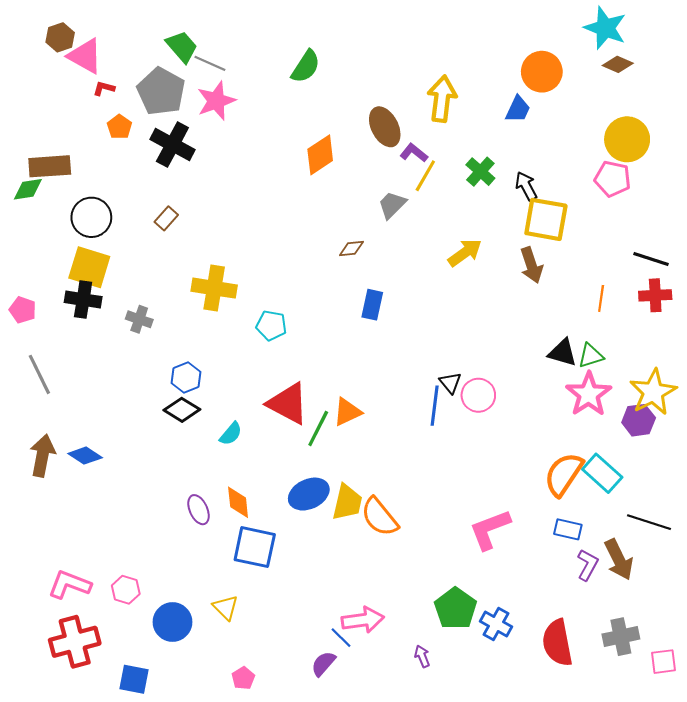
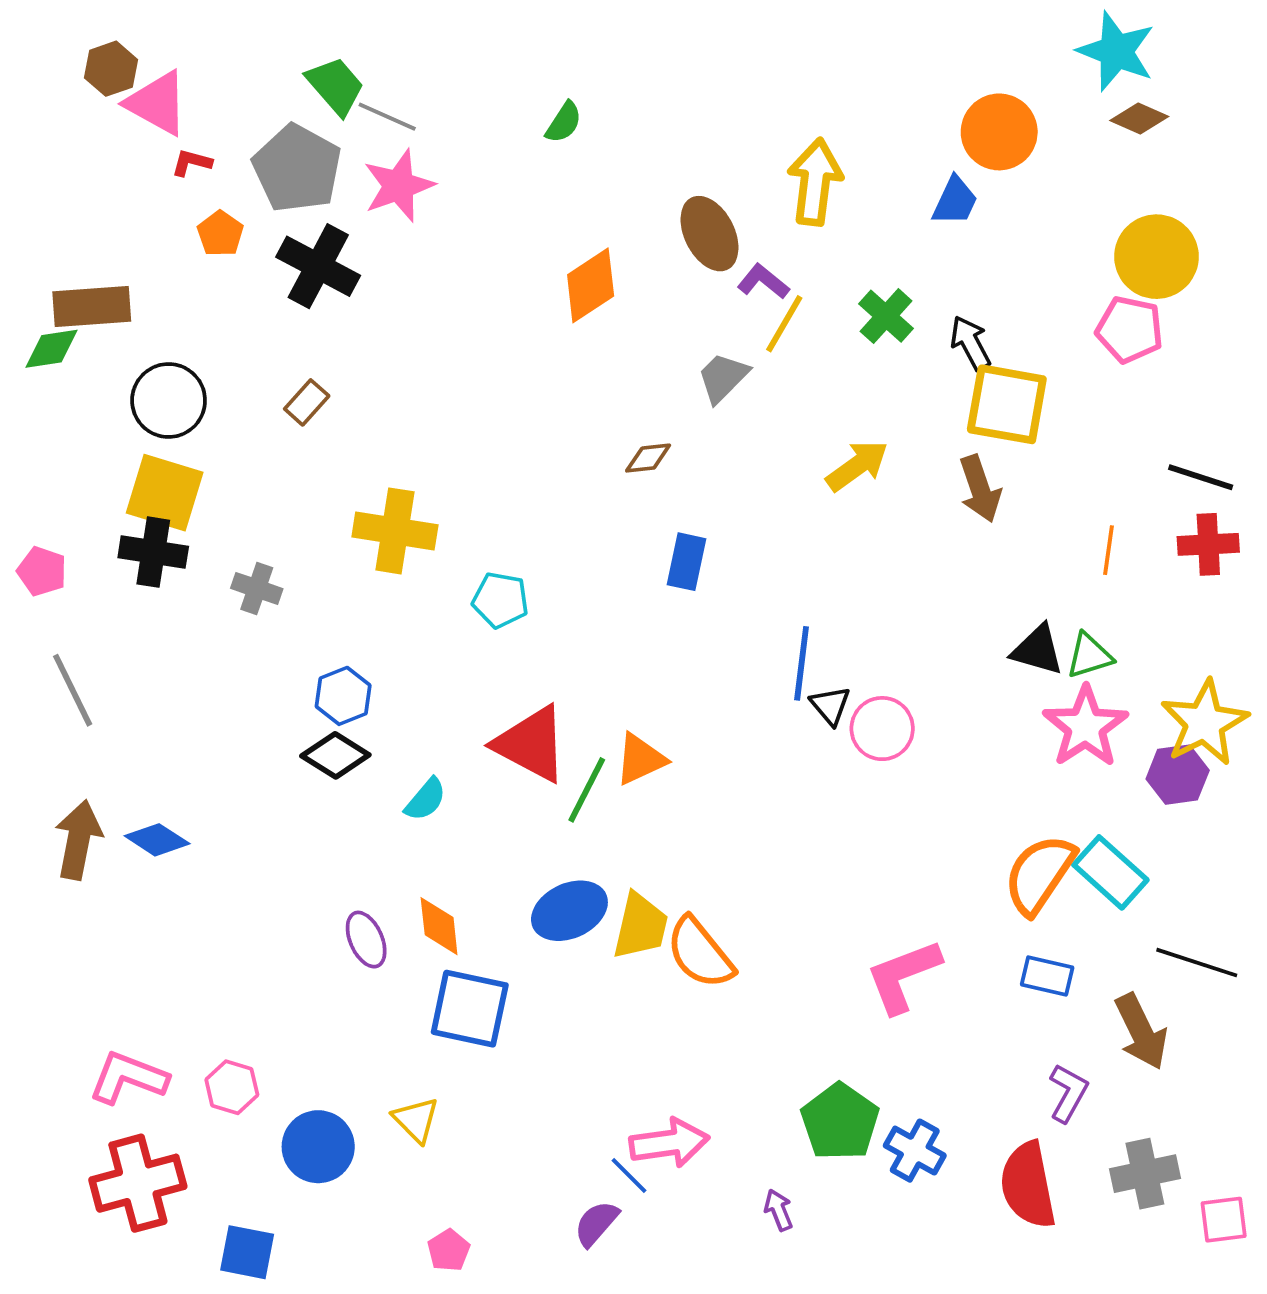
green semicircle: (306, 66) -> (564, 122), size x0.7
blue line: (435, 406) -> (802, 663), moved
purple L-shape: (588, 565) -> (1068, 1093), moved

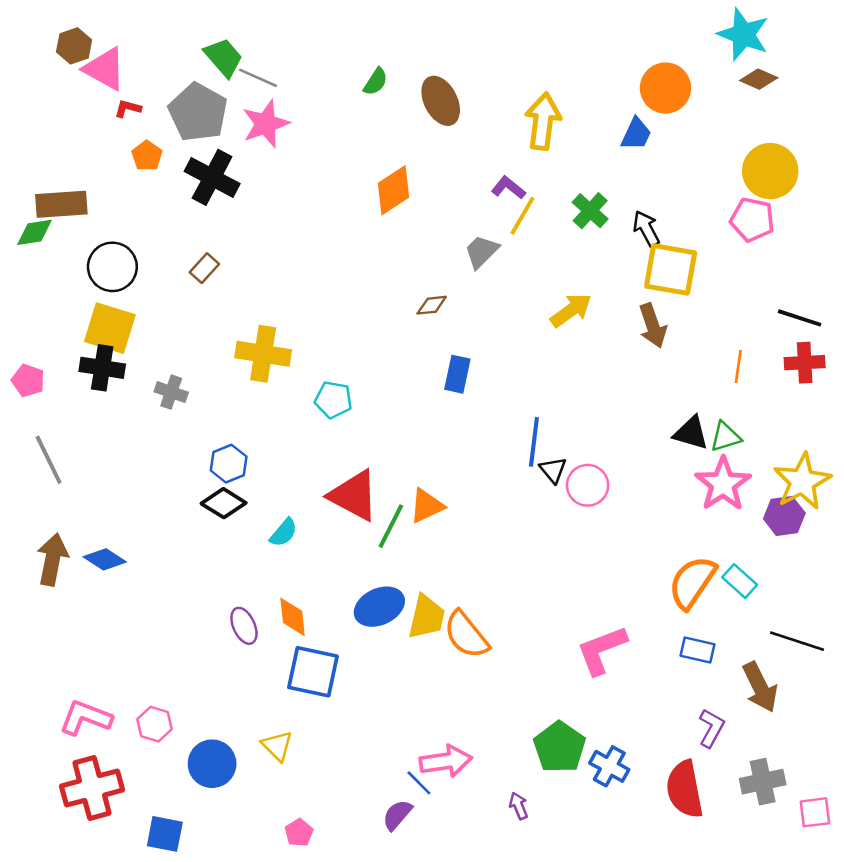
brown ellipse: (710, 234) -> (441, 101), moved
cyan rectangle: (1110, 872) -> (740, 581), size x0.7

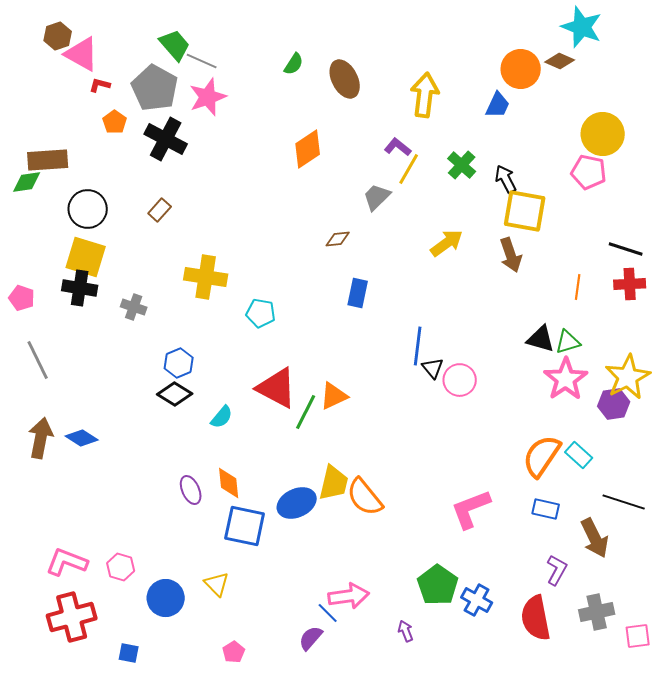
brown diamond: (759, 79) -> (560, 61), moved
blue ellipse: (379, 607) -> (297, 503), moved
blue square: (165, 834) -> (129, 653), size x0.7

